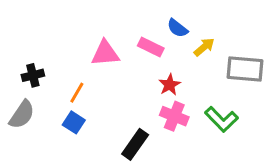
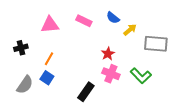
pink rectangle: (151, 47) -> (84, 21), moved
pink triangle: (105, 53) -> (50, 25), moved
gray semicircle: (22, 115) -> (25, 85), moved

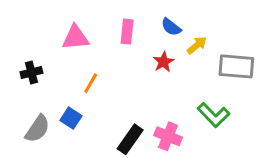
pink rectangle: (84, 21) -> (127, 32), turned 70
red star: (108, 54) -> (163, 62), moved
orange line: (49, 59) -> (91, 83), moved
pink cross: (111, 74) -> (168, 136), moved

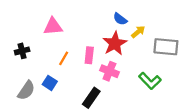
pink rectangle: (127, 32) -> (89, 55), moved
red star: (163, 62) -> (115, 44), size x1.6
pink cross: (168, 136) -> (109, 71), moved

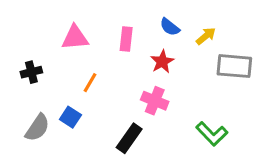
yellow arrow: (138, 32) -> (206, 36), moved
red star: (115, 44) -> (162, 62), size x0.7
pink rectangle: (89, 55) -> (126, 39), moved
green L-shape: (150, 81) -> (212, 134), moved

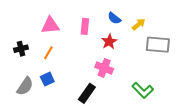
orange line: (90, 83) -> (48, 53), moved
blue square: (70, 117) -> (47, 79), turned 32

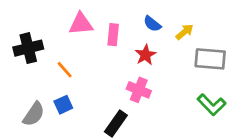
pink triangle: (50, 25) -> (81, 24), moved
black cross: (21, 49) -> (28, 48), moved, size x1.5
orange line: (48, 53) -> (65, 70), turned -72
green L-shape: (143, 90) -> (212, 105), moved

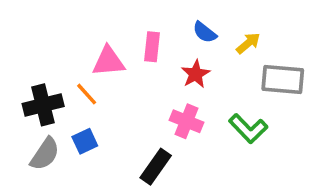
pink triangle: (81, 24) -> (108, 61), moved
black cross: (28, 48) -> (43, 105), moved
green L-shape: (212, 105) -> (248, 129), moved

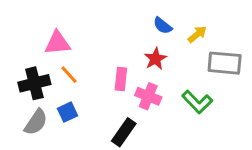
pink rectangle: (152, 47) -> (121, 79), moved
pink triangle: (108, 61) -> (57, 43), moved

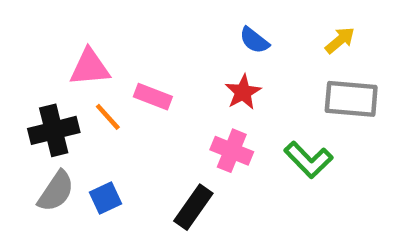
yellow arrow: (197, 34) -> (340, 40), moved
pink rectangle: (121, 79) -> (153, 97), moved, turned -75
blue square: (68, 112) -> (106, 198), moved

